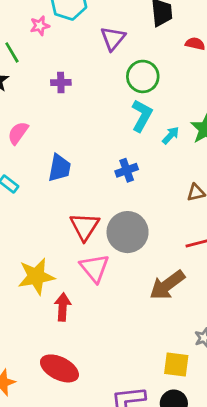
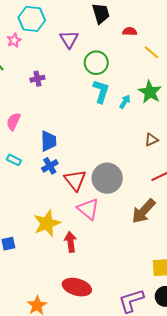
blue cross: (127, 170) -> (50, 166), moved

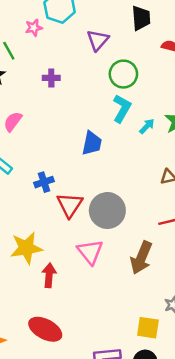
blue trapezoid: (49, 141) -> (92, 143), moved
pink triangle: (88, 209) -> (90, 252), moved
brown arrow: (144, 211) -> (141, 258), turned -32

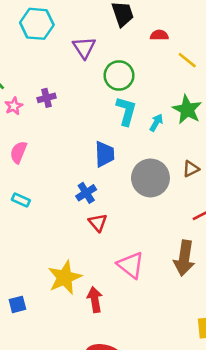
pink star: (34, 28) -> (14, 106), moved
blue cross: (44, 182) -> (86, 193), moved
red triangle: (70, 205) -> (98, 222), size x0.7
gray circle: (107, 211) -> (150, 178), moved

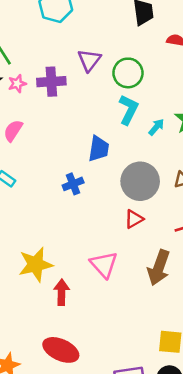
purple triangle: (84, 48) -> (89, 60), moved
purple cross: (47, 98) -> (51, 82), size x1.5
red triangle: (98, 222) -> (134, 219), moved, turned 30

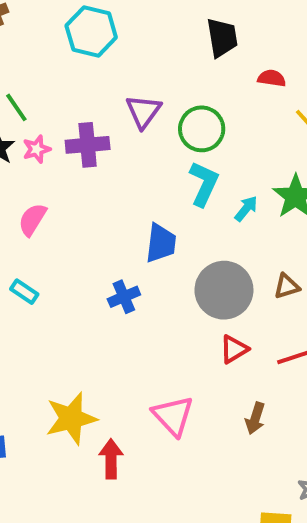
red triangle: (134, 219) -> (234, 349), moved
brown arrow: (159, 268) -> (255, 418), size x0.6

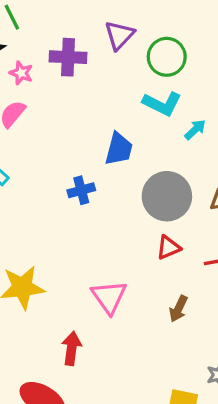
pink star: (37, 149) -> (21, 73), moved, turned 30
cyan L-shape: (204, 184) -> (162, 104), turned 84
red arrow: (111, 459) -> (71, 348), moved

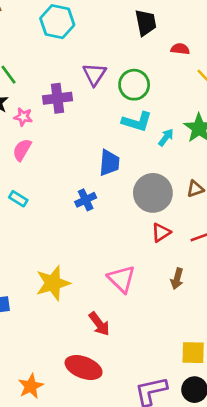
red arrow: (71, 348) -> (99, 324), turned 145

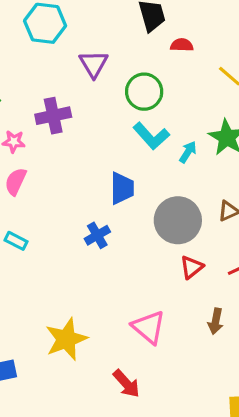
red semicircle: (180, 49) -> (182, 45), moved
purple triangle: (94, 74) -> (94, 64), moved
cyan L-shape: (137, 122) -> (151, 136), turned 36

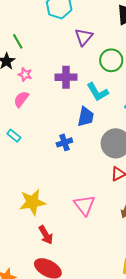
purple cross: (53, 116) -> (66, 77), moved
cyan L-shape: (151, 136) -> (98, 92), moved
red arrow: (126, 384) -> (46, 235), moved

